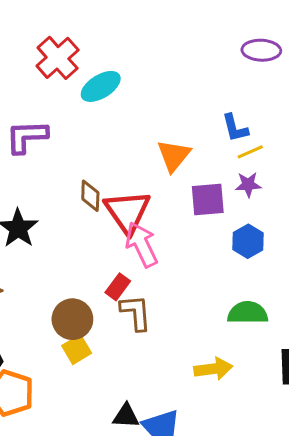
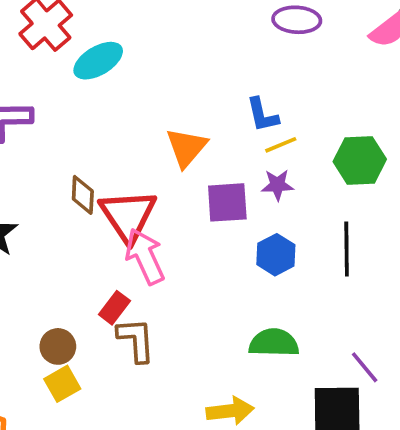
brown circle: (72, 319) -> (58, 346), size x0.7

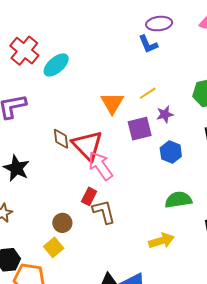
blue L-shape: (262, 115) -> (148, 44), moved
yellow line: (281, 145) -> (148, 93), moved
yellow square: (62, 384) -> (54, 247), moved

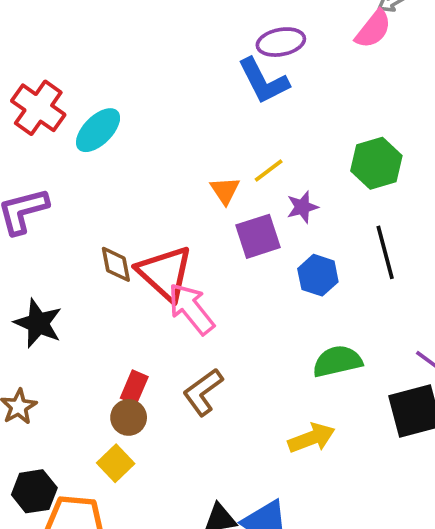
blue L-shape: (148, 44) -> (263, 81), size x1.4
orange triangle: (112, 103) -> (225, 191), moved, size x0.7
red rectangle: (89, 196) -> (134, 387), moved
brown L-shape: (104, 212) -> (203, 392), turned -108

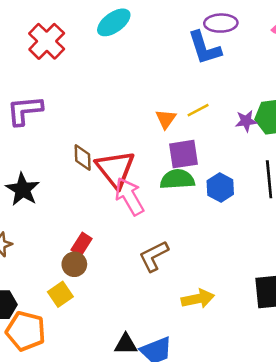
cyan ellipse: (98, 130) -> (114, 22), moved
purple star: (302, 207) -> (246, 121), moved
green semicircle: (337, 361) -> (177, 179), moved
brown L-shape: (203, 392) -> (154, 256), moved

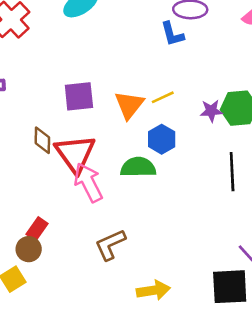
blue L-shape: (204, 48) -> (172, 34), size x0.7
orange triangle: (166, 119) -> (129, 105), size x1.4
purple square: (183, 154) -> (79, 96), moved
blue hexagon: (220, 188) -> (162, 139), moved

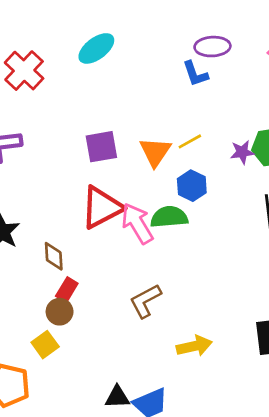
brown diamond: (42, 140) -> (54, 256), moved
red triangle: (75, 154) -> (102, 207), turned 42
pink arrow: (88, 182) -> (137, 223), moved

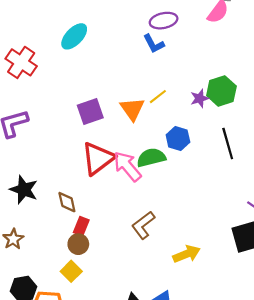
blue hexagon: (192, 186) -> (178, 139), moved

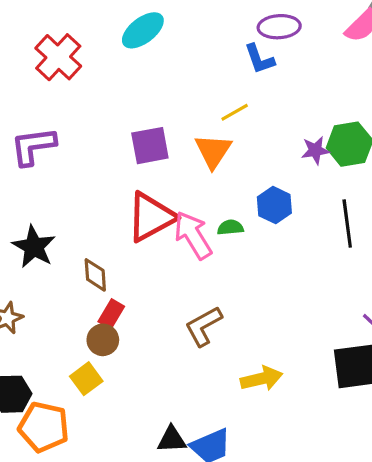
yellow line: (158, 97) -> (235, 112), moved
green semicircle: (151, 158) -> (230, 227), size x0.6

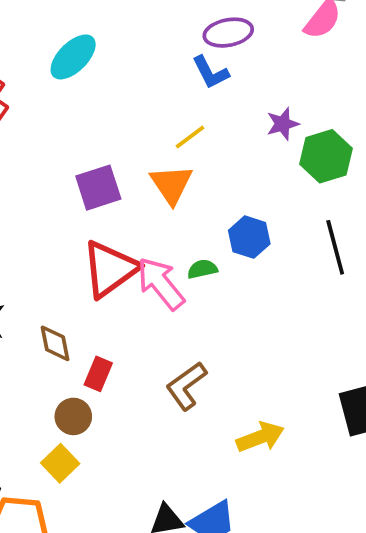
purple star: (315, 150) -> (283, 124), moved
red rectangle: (111, 314) -> (98, 374), moved

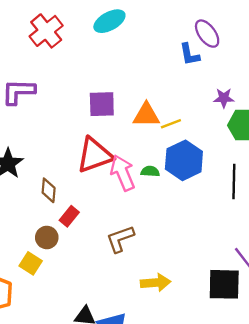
purple ellipse: (228, 33) -> (207, 34), turned 48
yellow line: (190, 137) -> (171, 124), moved
orange triangle: (171, 184) -> (146, 115), turned 48
blue hexagon: (249, 237) -> (184, 160), size x1.5
yellow square: (60, 463) -> (31, 263), turned -30

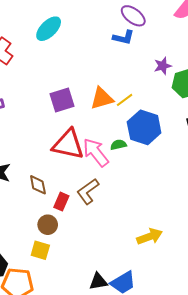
blue L-shape: (189, 54) -> (123, 37), turned -50
red triangle: (95, 155) -> (68, 144), turned 48
brown L-shape: (120, 239) -> (88, 191), moved

